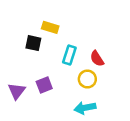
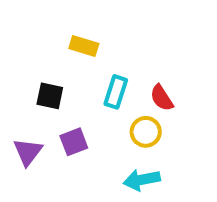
black square: (33, 43) -> (50, 96), moved

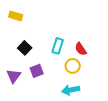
yellow rectangle: (84, 46) -> (16, 16), moved
black square: (50, 96) -> (25, 48), turned 32

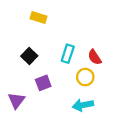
yellow rectangle: (16, 16) -> (39, 17), moved
purple triangle: (14, 76) -> (16, 100), moved

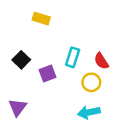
black square: (29, 56) -> (21, 60), moved
purple square: (43, 83) -> (48, 74), moved

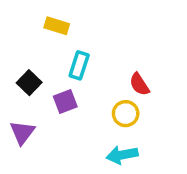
cyan rectangle: (73, 57) -> (79, 65), moved
purple triangle: (18, 107) -> (22, 133), moved

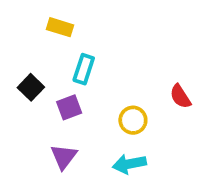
red semicircle: (139, 84) -> (180, 96), moved
purple triangle: (22, 133) -> (64, 157), moved

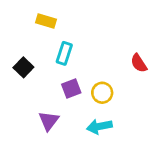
red semicircle: (180, 96) -> (139, 63), moved
purple square: (69, 107) -> (71, 88), moved

